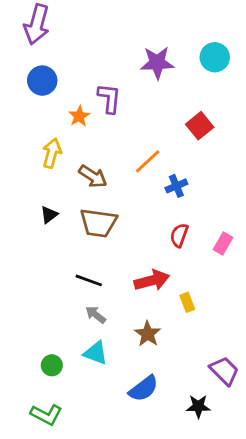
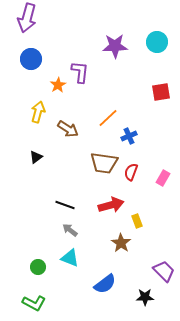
red square: (200, 126) -> (161, 92), moved, turned 30
brown trapezoid: (98, 223) -> (104, 163), moved
brown star: (148, 334) -> (121, 243), moved

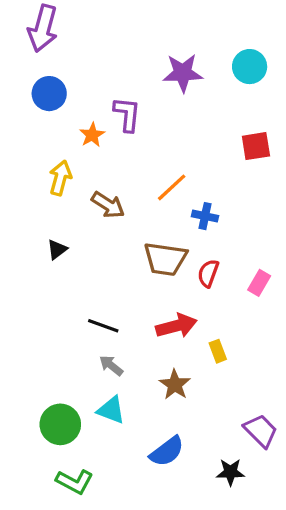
blue cross: (129, 136) -> (205, 216), turned 35
brown star: (121, 243) -> (175, 385), moved
green circle: (38, 267) -> (60, 424), size x1.6
green L-shape: (34, 303) -> (75, 482), moved

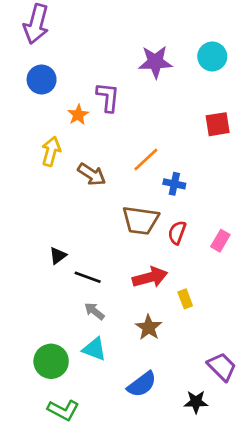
black triangle: (57, 249) -> (58, 256), moved

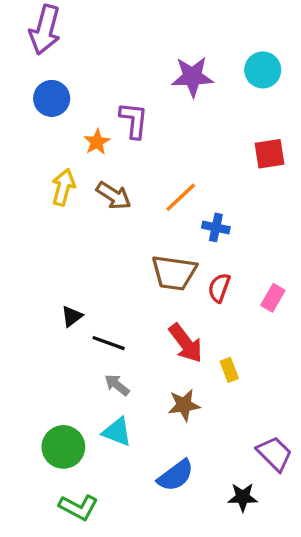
brown arrow: (92, 174) -> (114, 196), moved
red arrow: (150, 277) -> (186, 343), turned 68
brown star: (149, 327) -> (184, 405), turned 30

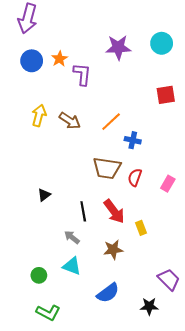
orange star: (97, 142) -> (59, 59), moved
black line: (109, 343) -> (83, 211), moved, turned 60
green circle: (63, 447) -> (39, 275), size x0.6

